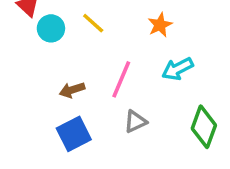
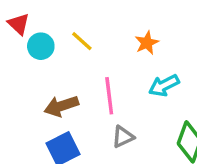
pink line: (121, 79) -> (109, 96), turned -30
brown arrow: (72, 90) -> (61, 106), size x1.4

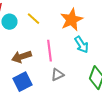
orange star: (147, 43) -> (71, 20), size x1.6
cyan arrow: (164, 85) -> (81, 45), turned -96

